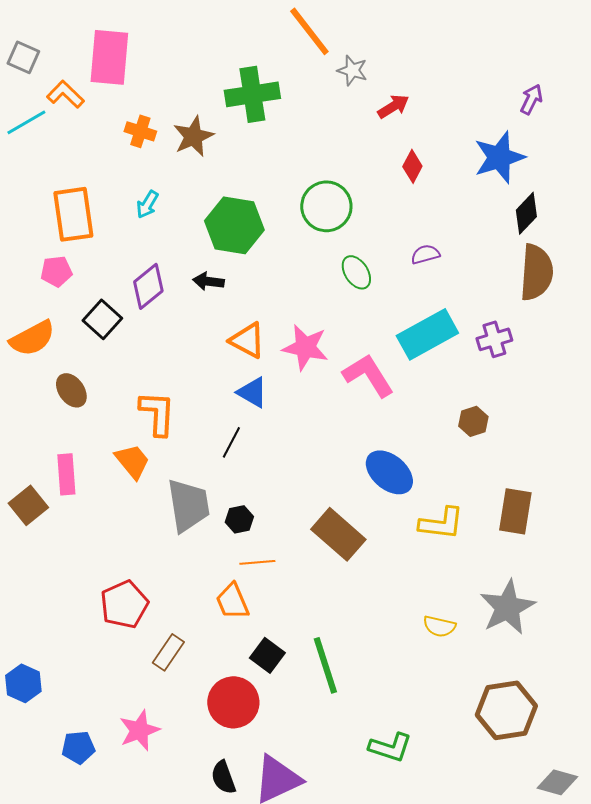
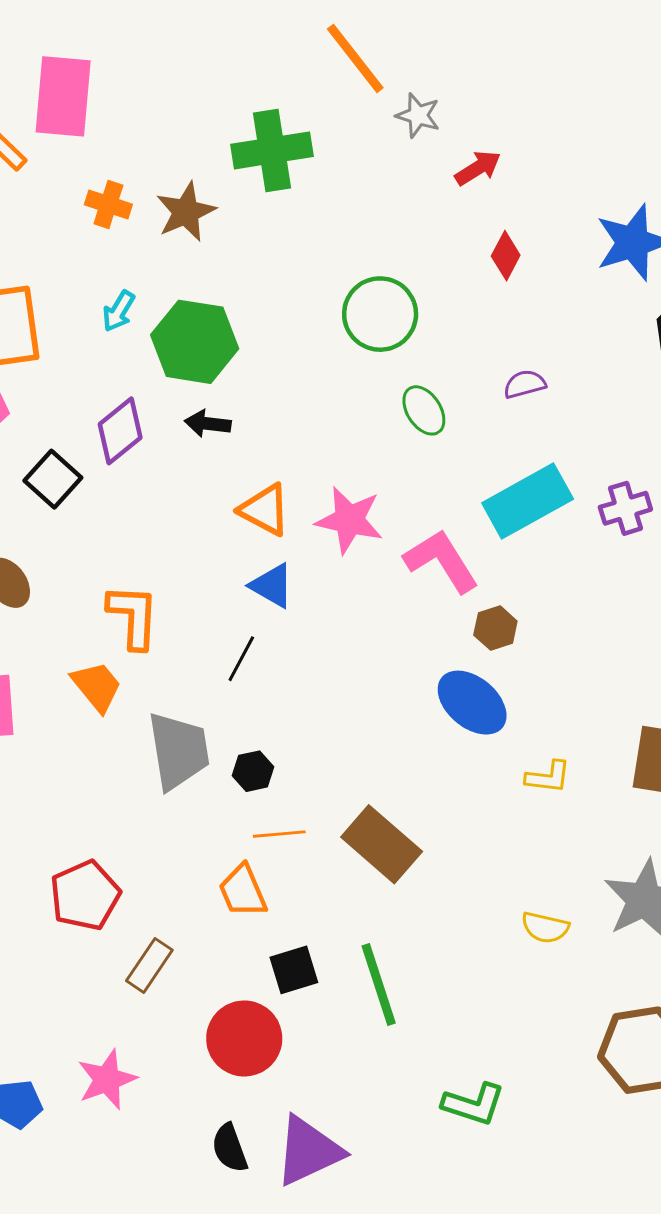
green hexagon: (234, 225) -> (195, 342), moved
brown hexagon: (473, 421) -> (495, 628), moved
yellow L-shape: (441, 523) -> (548, 777), size x0.7
brown rectangle: (338, 534) -> (382, 844), moved
black square: (267, 655) -> (294, 970), turned 36

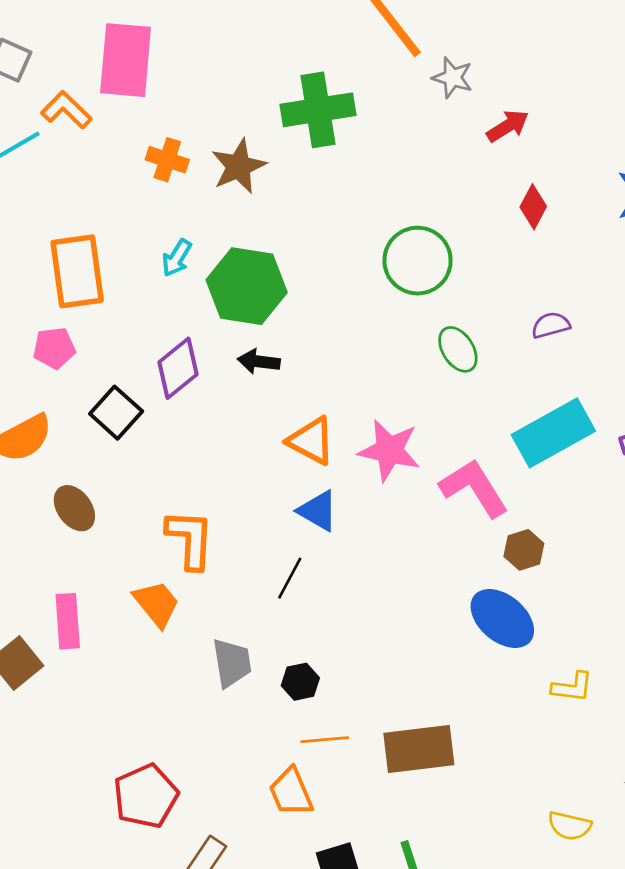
gray trapezoid: (179, 751) -> (232, 663), size x0.7
brown rectangle: (382, 844) -> (419, 749), turned -48

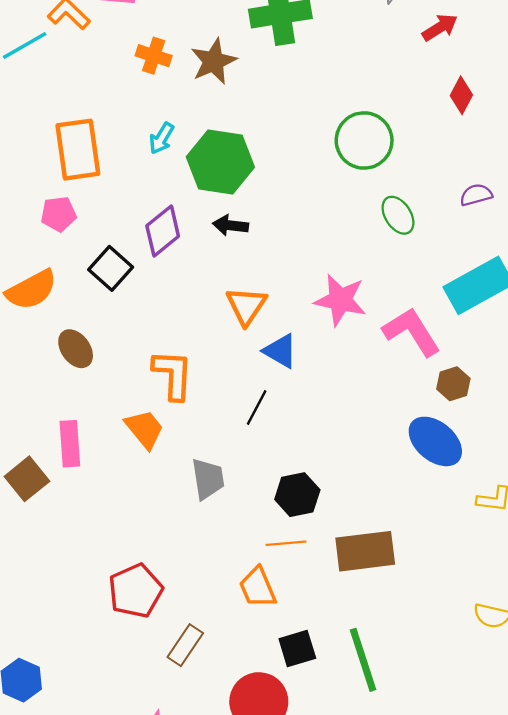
orange triangle: (311, 441) -> (246, 306), moved, turned 36
black hexagon: (300, 682) -> (297, 495), moved, size x1.4

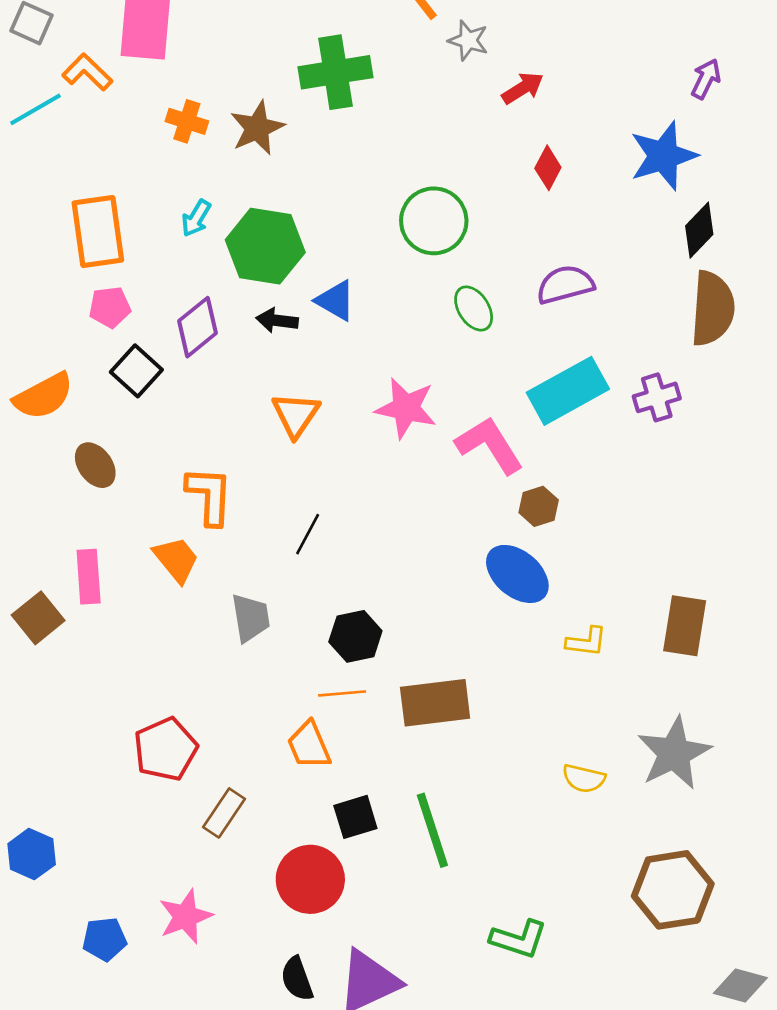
purple semicircle: (476, 195) -> (565, 285), size x1.5
pink pentagon: (59, 214) -> (110, 307), moved
blue triangle: (280, 351) -> (336, 301), moved

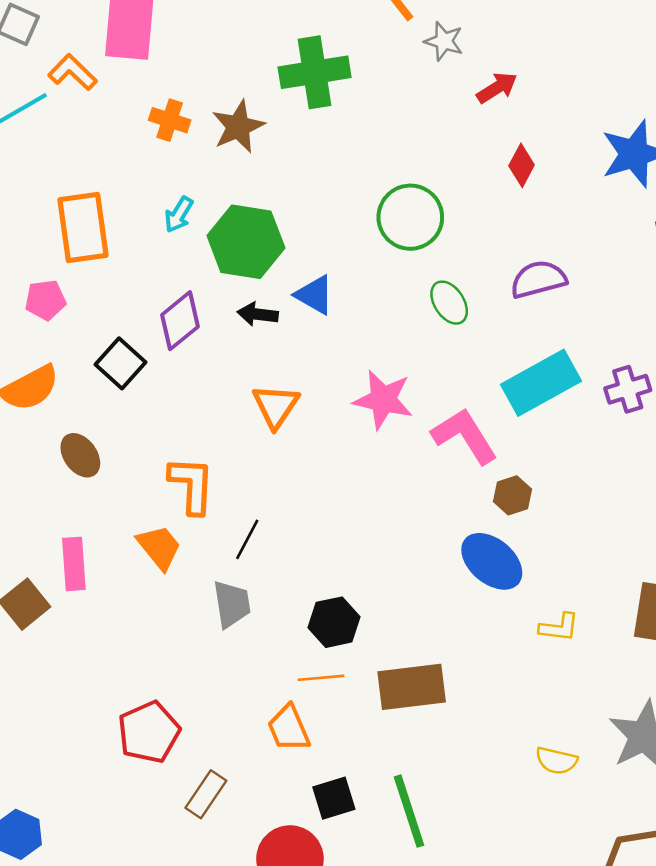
pink pentagon: (110, 307) -> (45, 300), moved
black line: (308, 534) -> (247, 539), moved

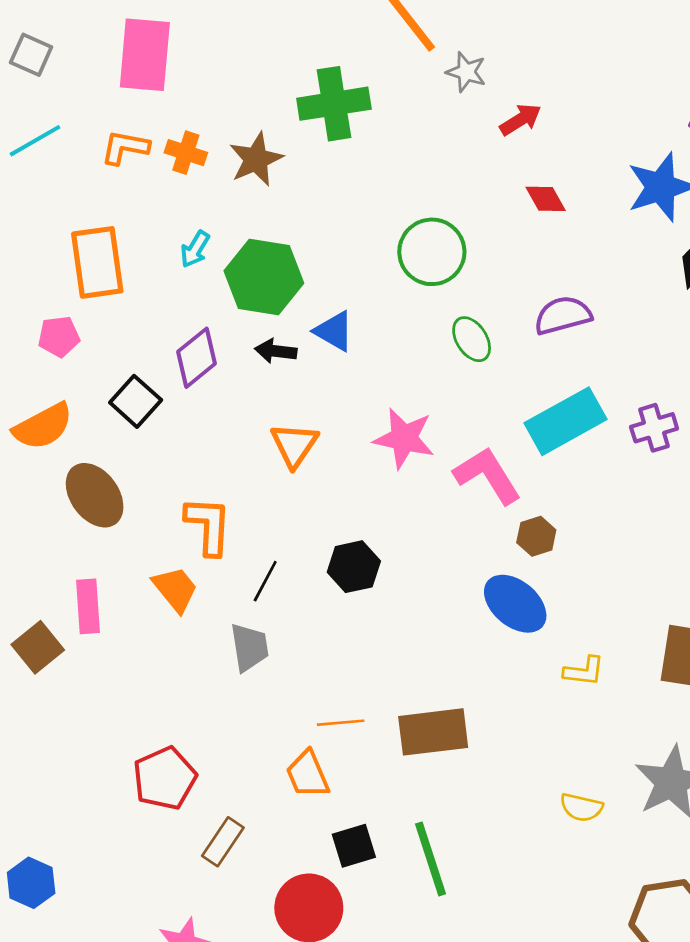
orange L-shape: (73, 72) -> (125, 147), moved, turned -33
red diamond: (522, 165) -> (546, 199), turned -57
brown ellipse: (80, 455) -> (95, 495), size x1.4
black hexagon: (334, 622) -> (354, 567), moved

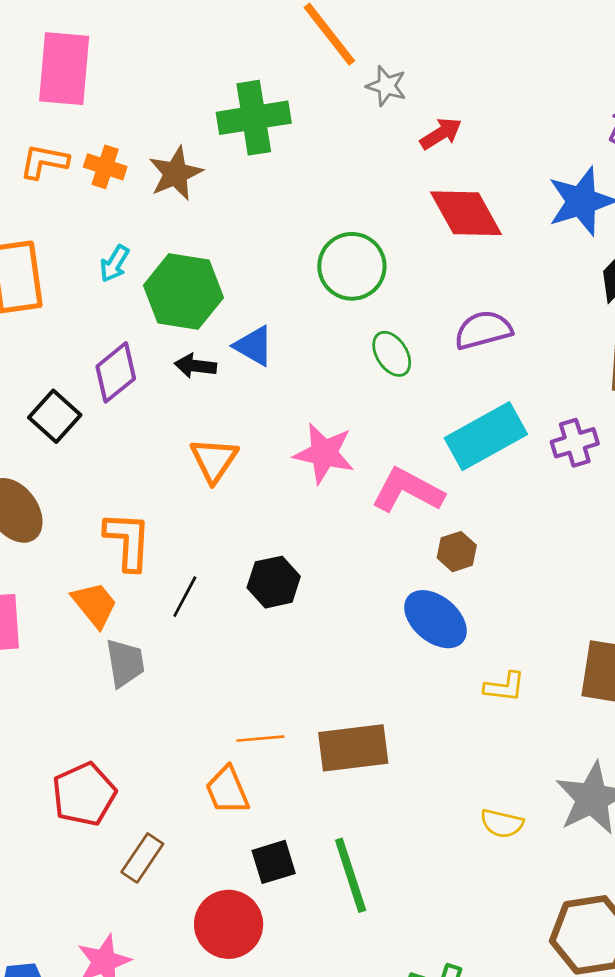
red diamond: (546, 199) -> (466, 213), size x1.8
pink L-shape: (487, 475) -> (408, 490), turned -30
gray trapezoid: (249, 647) -> (125, 663), moved

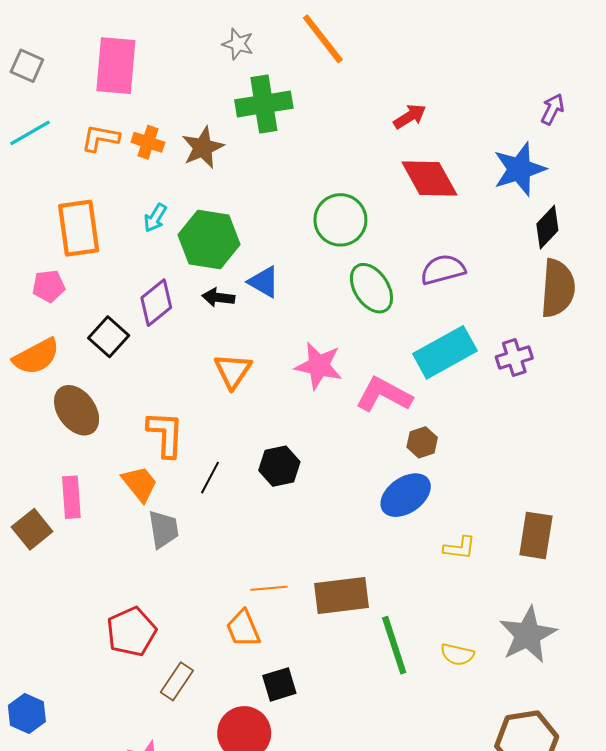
gray star: (386, 86) -> (238, 44), moved
green ellipse: (392, 354) -> (371, 288), size x1.4
blue ellipse: (436, 619) -> (406, 495), turned -75
green line: (351, 875) -> (394, 645), moved

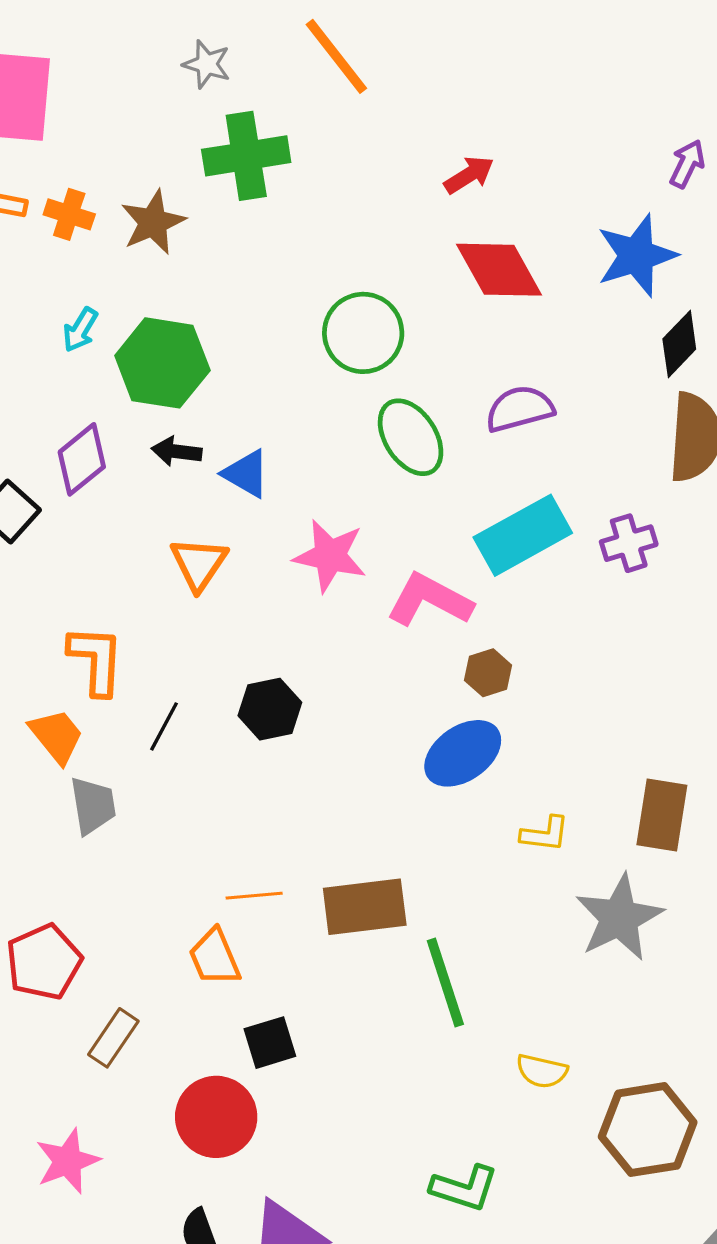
blue triangle: (264, 282) -> (246, 474), moved
gray star: (528, 635) -> (619, 918), moved
yellow semicircle: (457, 654) -> (542, 1071), moved

